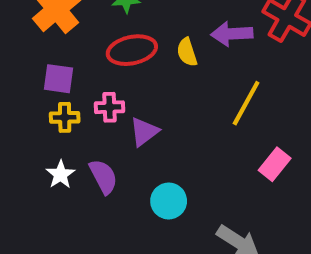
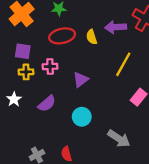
purple triangle: (144, 132) -> (81, 80), moved
white star: (61, 174) -> (14, 99), moved
purple semicircle: (103, 177) -> (47, 104), turned 78

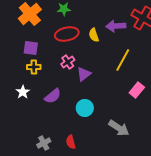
pink cross: (50, 66) -> (68, 62), moved, turned -32

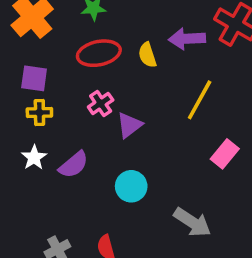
white star: (23, 92) -> (34, 157), moved

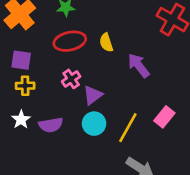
purple arrow: (187, 39) -> (139, 65), moved, turned 55
yellow line: (200, 100) -> (128, 128), moved
purple semicircle: (74, 165) -> (51, 125), turned 30
cyan circle: (131, 186) -> (94, 124), moved

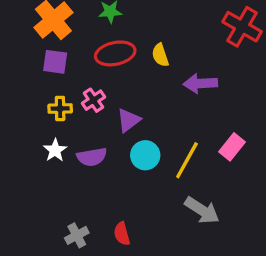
purple square: (21, 60) -> (55, 62), moved
purple arrow: (139, 65) -> (200, 83), turned -55
pink cross: (71, 79) -> (93, 100), moved
purple triangle: (93, 95) -> (129, 120), moved

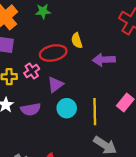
red ellipse: (115, 53) -> (53, 53), moved
yellow line: (187, 160) -> (95, 112), turned -30

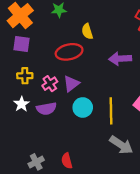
yellow semicircle: (77, 41) -> (87, 31), moved
pink cross: (32, 71) -> (50, 84), moved

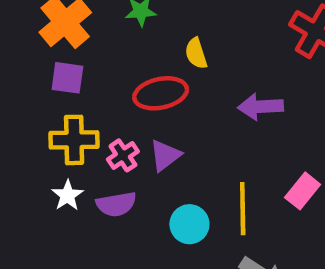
yellow cross: (25, 76) -> (74, 140), size x1.5
cyan circle: (83, 107) -> (189, 224), moved

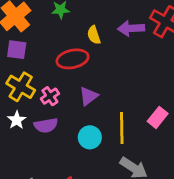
purple arrow: (260, 107) -> (131, 28), moved
yellow cross: (74, 140) -> (21, 87), turned 32
purple triangle: (165, 155) -> (88, 96), moved

